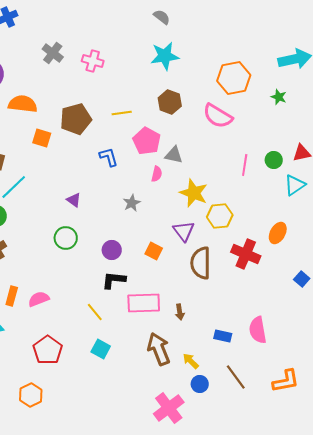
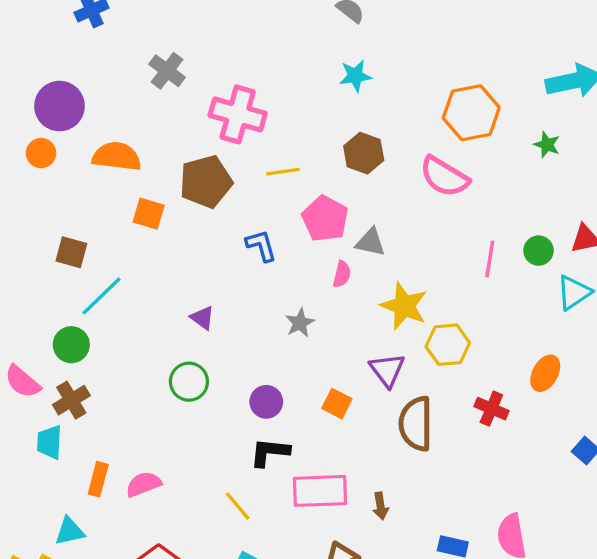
cyan star: (165, 56) -> (355, 76), size x0.7
pink cross: (93, 61) -> (238, 114), moved, size x1.5
red cross: (246, 254) -> (491, 409), size x0.7

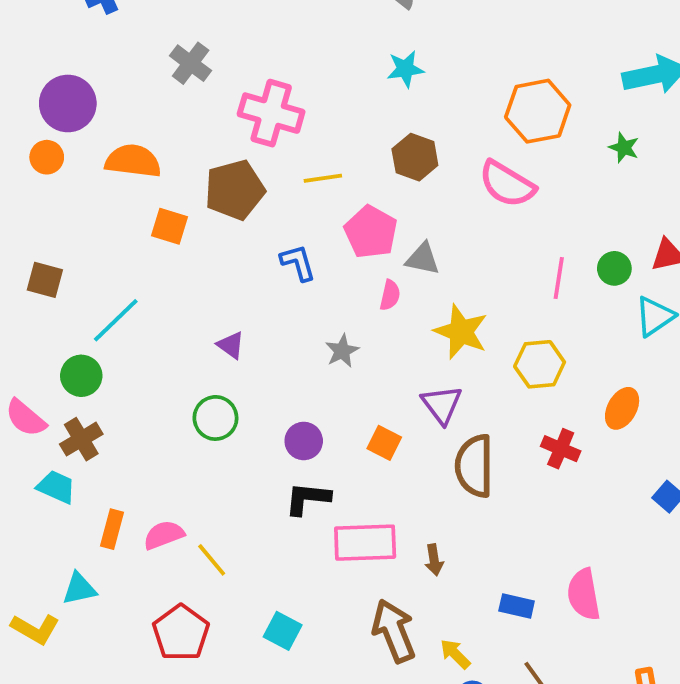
brown square: (71, 252) -> (45, 280), moved
yellow hexagon: (448, 345) -> (540, 364), moved
cyan trapezoid: (49, 442) -> (56, 487), turned 111
yellow line: (238, 506) -> (212, 560), moved

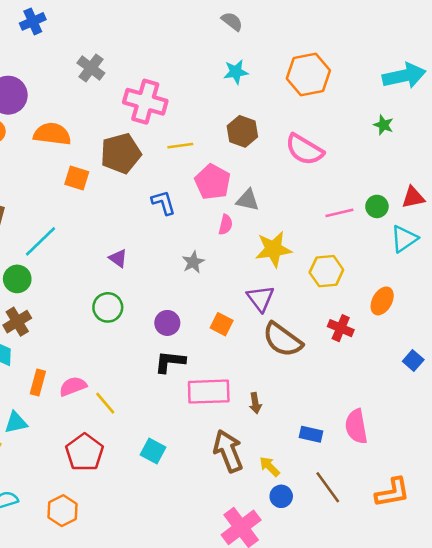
orange hexagon: (538, 111) -> (308, 74), moved
pink line: (559, 278) -> (339, 213), turned 68
yellow star: (461, 332) -> (273, 249), turned -30
brown semicircle: (474, 466) -> (282, 340), turned -54

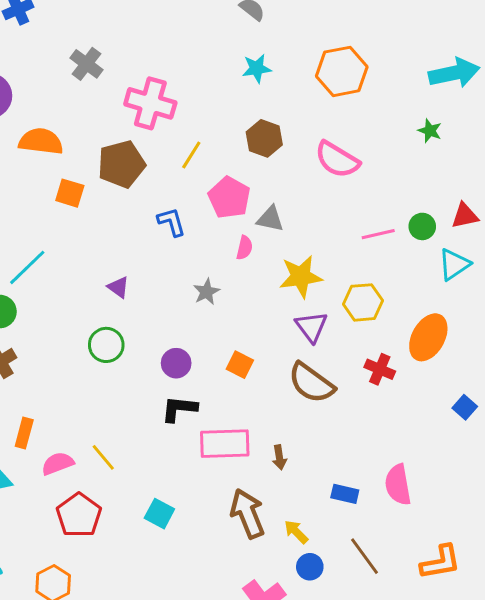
yellow line: (180, 146) -> (191, 155), turned -50
purple triangle: (260, 298) -> (311, 327), moved
orange ellipse: (382, 301) -> (428, 337), size x1.4
pink semicircle: (73, 386) -> (58, 463), moved

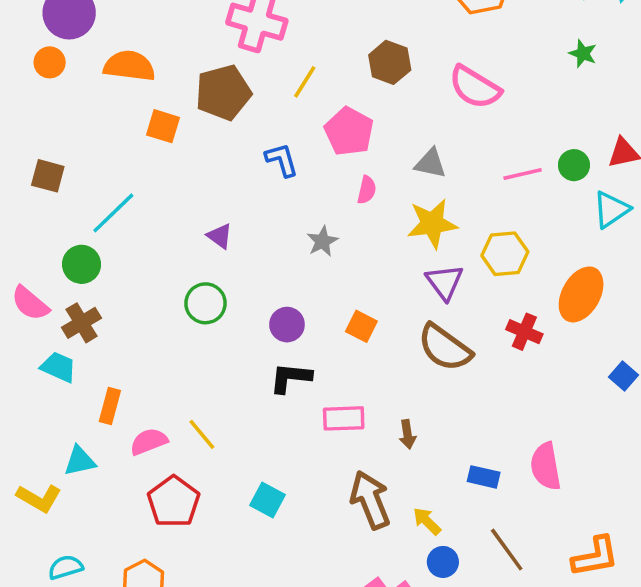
gray triangle: (270, 219) -> (430, 163), moved
pink rectangle: (225, 444) -> (344, 418), size x0.7

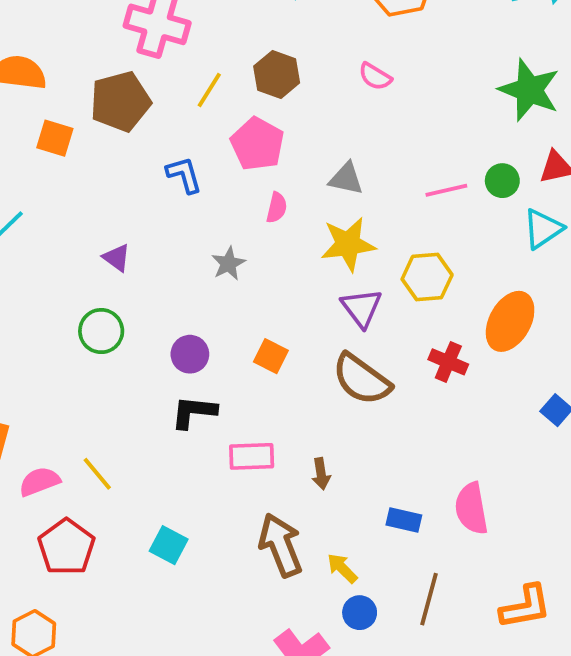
green star: (583, 54) -> (529, 90), moved, size x2.0
brown hexagon: (390, 62) -> (277, 75), moved
pink semicircle: (475, 87) -> (375, 76), moved, size x0.6
brown line: (507, 550) -> (429, 599), turned 51

